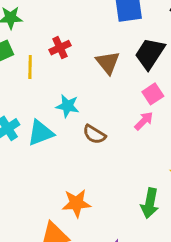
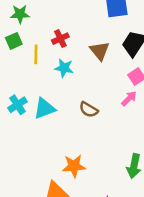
cyan star: (67, 106) -> (64, 68), moved

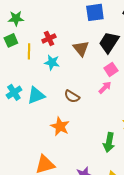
orange star: (74, 166) -> (60, 126), moved, turned 30

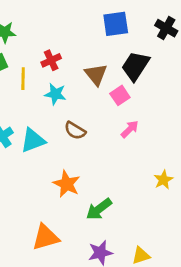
pink square: (111, 69) -> (120, 95), moved
brown semicircle: (72, 96) -> (75, 131), moved
green arrow: (109, 142) -> (99, 209), moved, turned 42

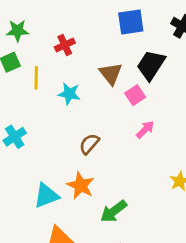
red cross: (51, 60) -> (65, 45), moved
brown semicircle: (75, 131) -> (89, 144), moved, turned 100
cyan triangle: (33, 140) -> (46, 196), moved

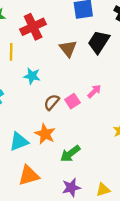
red cross: (65, 45) -> (33, 27), size x1.6
cyan star: (69, 94) -> (32, 76), moved
pink square: (135, 95) -> (72, 101), moved

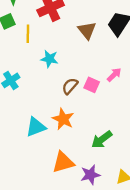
pink square: (72, 101) -> (92, 85), turned -32
green arrow: (70, 154) -> (102, 139), moved
orange triangle: (29, 175) -> (63, 162), moved

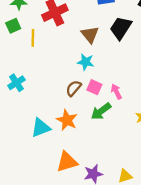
cyan star: (49, 59) -> (86, 62), moved
pink arrow: (114, 75) -> (116, 92), moved, turned -72
green arrow: (102, 139) -> (101, 111), moved

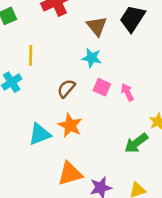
yellow line: (33, 38) -> (31, 55), moved
brown semicircle: (74, 88) -> (66, 88), moved
green arrow: (101, 111) -> (136, 143), moved

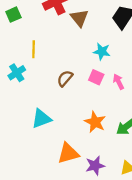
brown triangle: (97, 26) -> (79, 18), moved
cyan star: (92, 58) -> (102, 52), moved
orange star: (70, 125) -> (95, 122), moved

